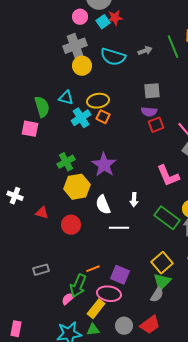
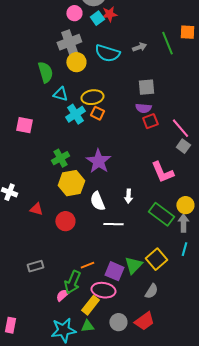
green semicircle: (42, 107) -> (45, 72), moved
green triangle: (162, 282) -> (133, 265), moved

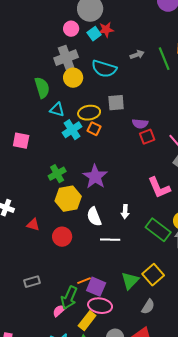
gray arrow: (139, 47) -> (137, 55), moved
gray square: (146, 87) -> (116, 103), moved
purple square: (114, 271) -> (96, 287), moved

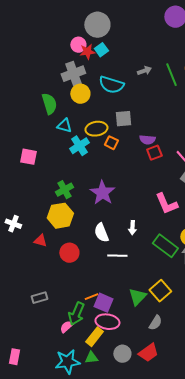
red star: (106, 30) -> (87, 52), moved
orange square: (94, 129) -> (111, 143), moved
yellow hexagon: (68, 199) -> (60, 216), moved

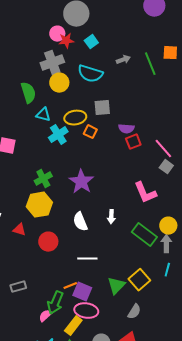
cyan square: (101, 50) -> (91, 42), moved
white line: (117, 256) -> (87, 259), moved

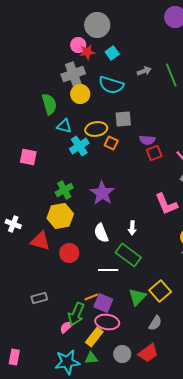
red triangle: (19, 230) -> (40, 241), size x1.5
green rectangle: (144, 235) -> (128, 255), moved

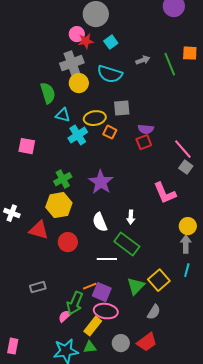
red square: (154, 153) -> (144, 142), moved

